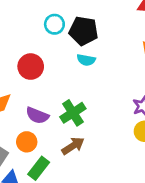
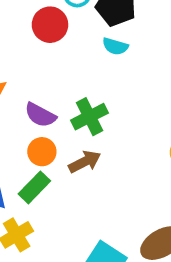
red circle: (31, 67) -> (50, 25), moved
orange circle: (27, 142) -> (42, 152), moved

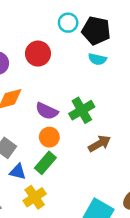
red circle: (50, 25) -> (38, 54), moved
brown arrow: (85, 162) -> (100, 144), moved

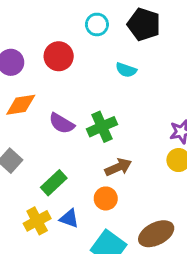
black pentagon: (96, 31) -> (144, 24), moved
orange circle: (49, 137) -> (106, 198), moved
blue triangle: (18, 172) -> (69, 218), moved

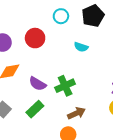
black pentagon: (144, 24) -> (93, 16), turned 30
green rectangle: (54, 183) -> (35, 109), moved

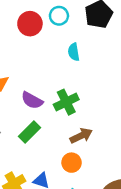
red circle: (35, 38) -> (30, 24), moved
cyan semicircle: (81, 47) -> (74, 52), moved, turned 64

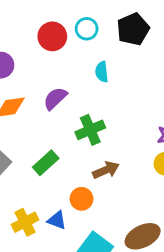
purple semicircle: (32, 100) -> (55, 98), moved, turned 105
orange circle: (72, 163) -> (82, 199), moved

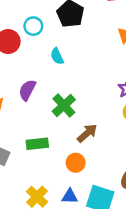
green rectangle: (46, 163) -> (37, 144), turned 55
blue triangle: (57, 220) -> (70, 196), moved

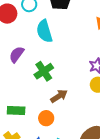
cyan semicircle: (57, 56) -> (44, 31), size x1.6
green rectangle: (37, 144) -> (16, 110), moved

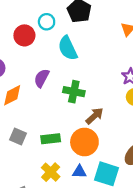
green cross: (44, 71) -> (74, 92), turned -36
orange circle: (46, 118) -> (84, 142), size x1.6

